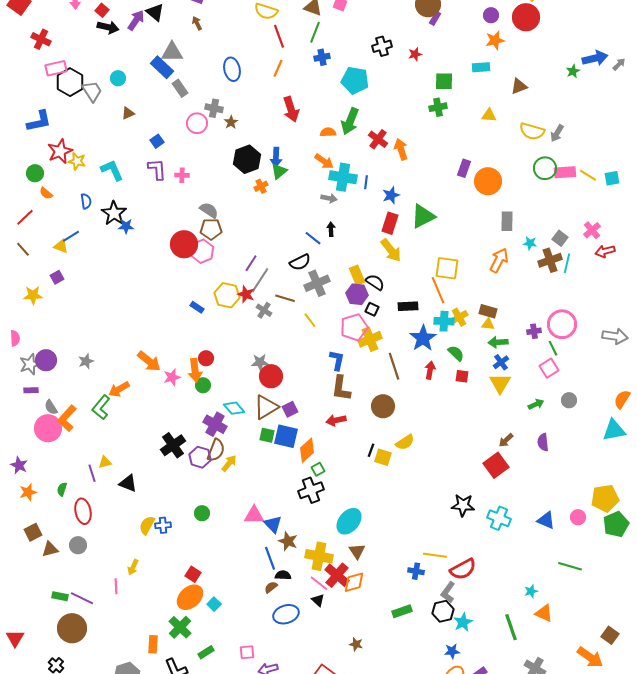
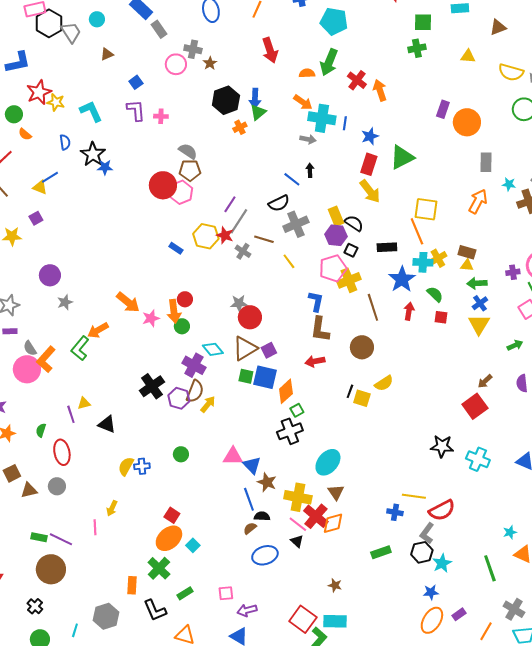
purple circle: (46, 360) -> (50, 275), moved

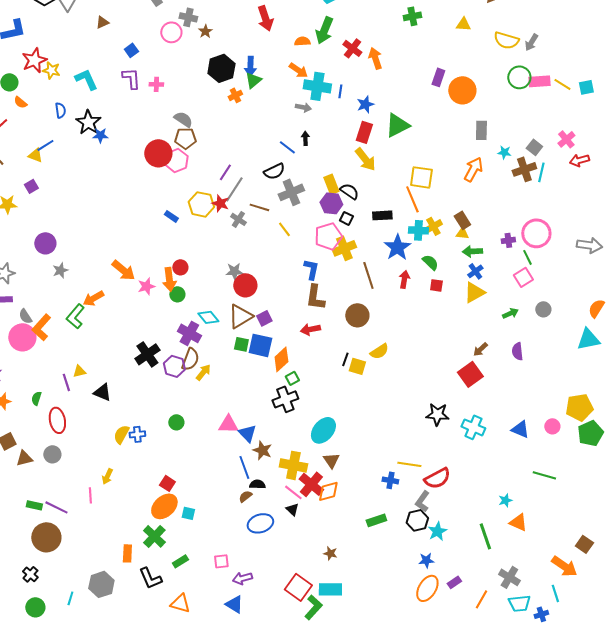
brown rectangle: (467, 252) -> (462, 220), turned 42
yellow triangle: (479, 324) -> (474, 292), turned 30
cyan square: (193, 545) -> (188, 513), turned -32

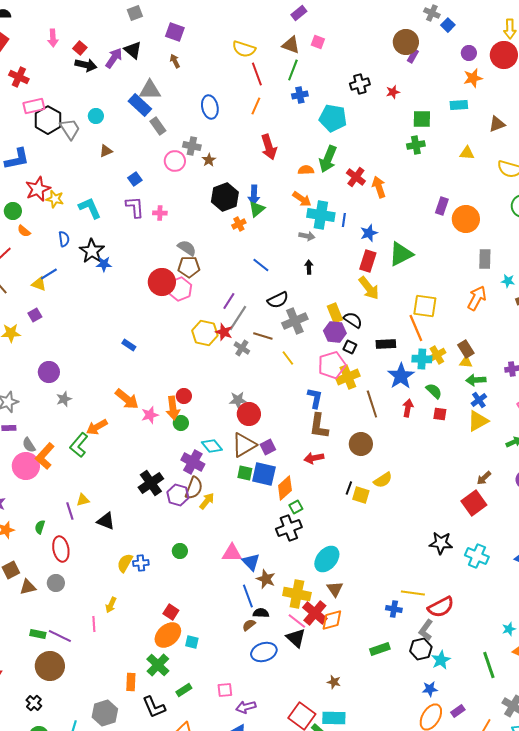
blue line: (287, 147) -> (261, 265), moved
blue rectangle: (171, 216) -> (129, 345), moved
black triangle: (292, 509) -> (296, 638), size x1.5

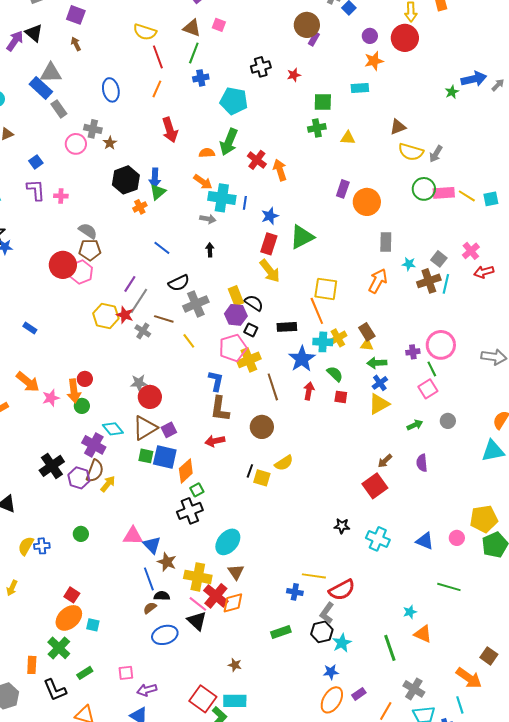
brown triangle: (497, 124) -> (398, 127), moved
yellow triangle: (467, 153) -> (348, 138), moved
black star: (441, 543) -> (342, 526), size x0.7

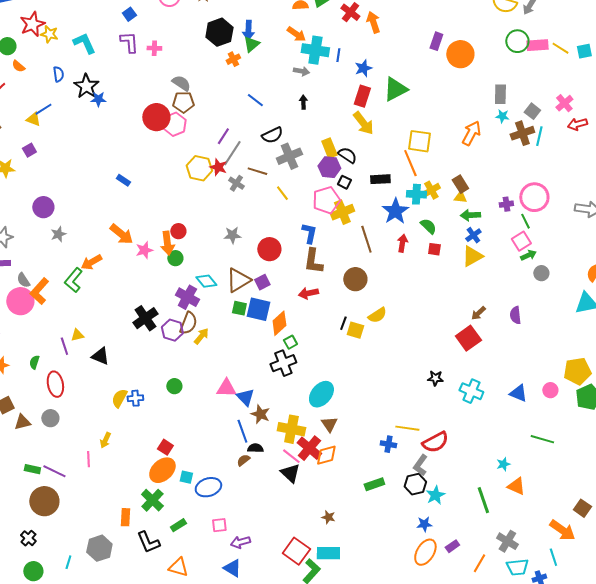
gray rectangle: (386, 242) -> (500, 94), moved
red circle: (150, 397) -> (269, 249), moved
green arrow: (415, 425) -> (528, 255), moved
blue ellipse: (165, 635) -> (208, 487), moved

